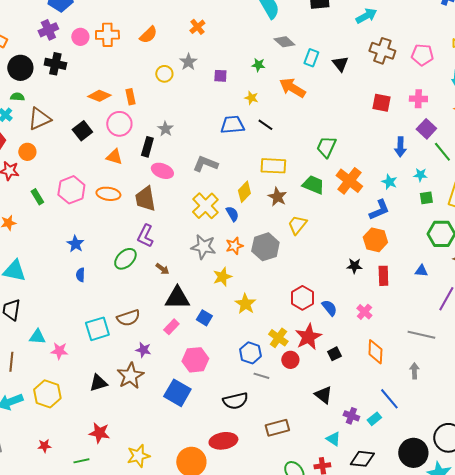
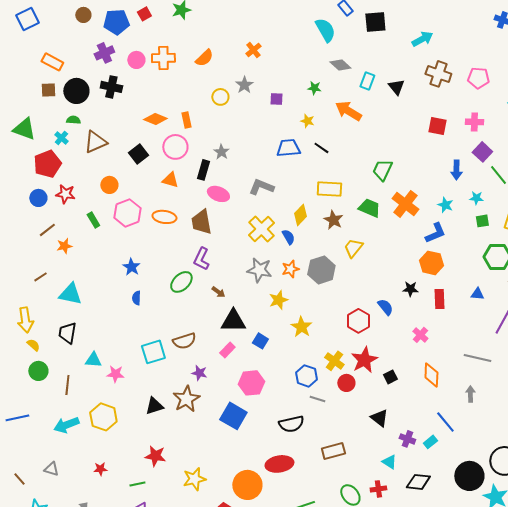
orange circle: (27, 152) -> (109, 185), moved
blue semicircle: (329, 308) -> (385, 307), moved

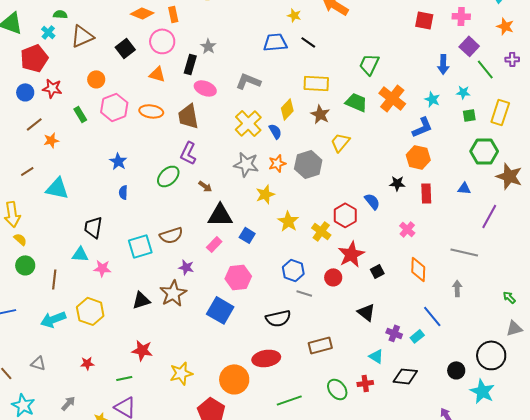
black trapezoid: (67, 333) -> (93, 227), moved
yellow cross: (334, 361) -> (321, 231), moved
black circle: (469, 476) -> (456, 370), size x0.6

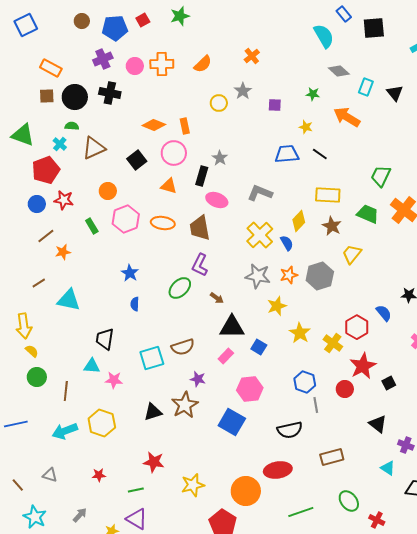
gray line: (304, 293) -> (316, 405), turned 63
red cross: (365, 383) -> (377, 520), moved, turned 35

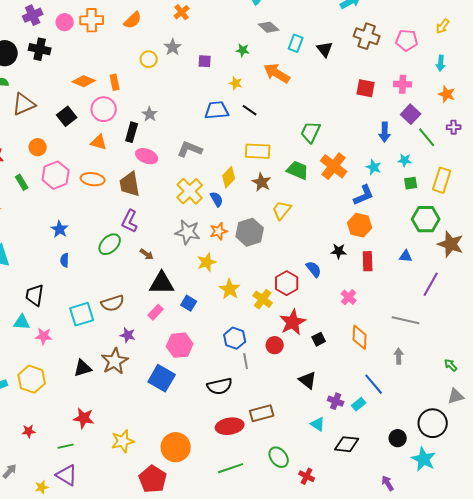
red ellipse: (278, 470) -> (230, 426), moved

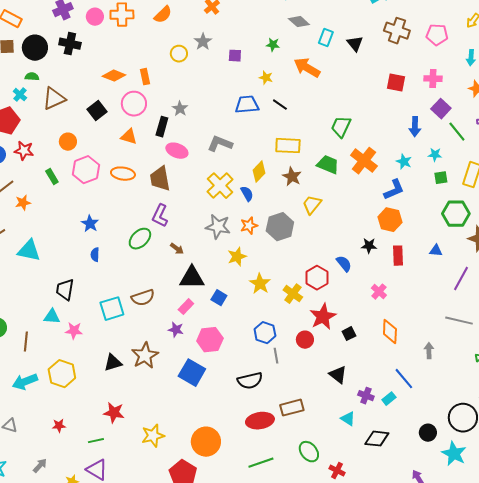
gray line: (406, 320) -> (459, 321), moved
purple star: (128, 335) -> (176, 330), moved

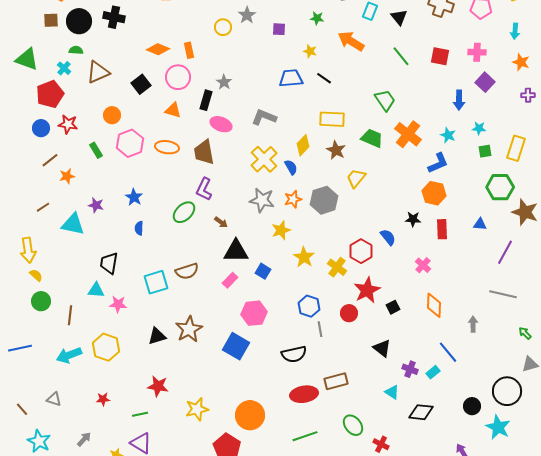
green trapezoid: (341, 127) -> (385, 100), turned 120
green line: (457, 132) -> (401, 56), moved
purple star: (176, 330) -> (96, 205), moved

